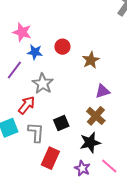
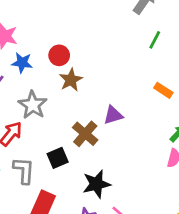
brown star: (91, 60) -> (71, 80), moved
brown cross: (96, 116) -> (85, 134), moved

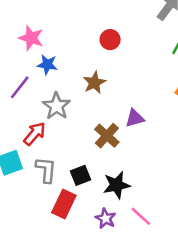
red circle: (59, 55) -> (110, 40), moved
black square: (58, 158) -> (80, 175), moved

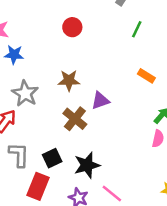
brown star: (94, 83) -> (69, 80), moved, turned 30

